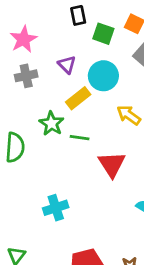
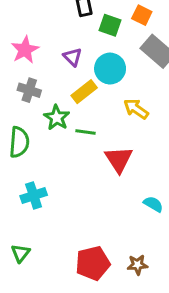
pink star: (23, 39) -> (25, 50), moved
gray cross: (26, 76) -> (29, 90), moved, turned 30
cyan cross: (56, 208) -> (34, 195), moved

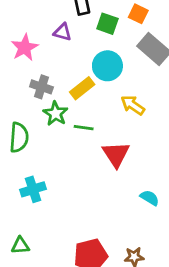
purple triangle: (73, 57) -> (63, 32), moved, turned -30
gray cross: (29, 90) -> (41, 87), moved
green triangle: (21, 253) -> (20, 246), turned 48

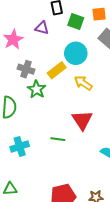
orange square: (138, 14) -> (99, 14), turned -32
yellow arrow: (133, 105) -> (83, 83), moved
green line: (84, 128) -> (58, 139), moved

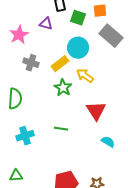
green star: (37, 89) -> (63, 88), moved
red triangle: (82, 120) -> (96, 111), moved

